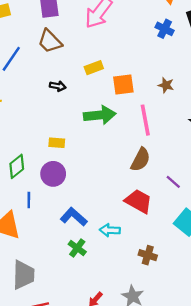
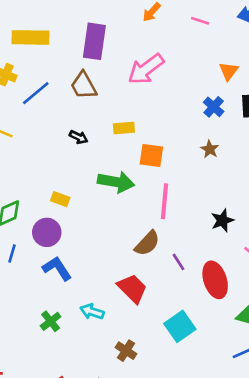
brown star: (166, 85) -> (210, 149), moved
purple line: (173, 182) -> (178, 262), moved
blue L-shape: (74, 217) -> (57, 268), moved

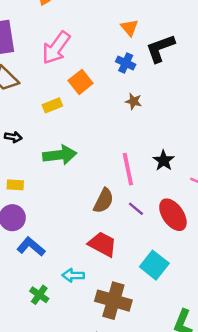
black arrow: (79, 137) -> (13, 137), moved
orange square: (151, 155) -> (81, 82), moved, turned -30
pink line: (164, 201) -> (128, 169), moved
brown cross: (126, 351) -> (113, 301), size x1.8

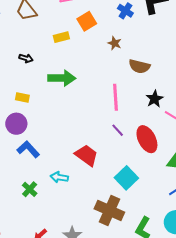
brown star: (134, 101) -> (115, 43), moved
black star: (164, 161) -> (155, 99), moved
brown semicircle: (104, 201) -> (139, 66), moved, turned 70
brown cross: (113, 301) -> (109, 211), moved

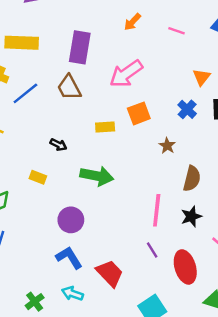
brown semicircle: (139, 66) -> (192, 179), turned -100
yellow rectangle: (22, 97) -> (38, 177), moved
black star: (155, 99) -> (191, 216), moved
purple circle: (16, 124) -> (71, 220), moved
blue L-shape: (28, 149) -> (69, 258), moved

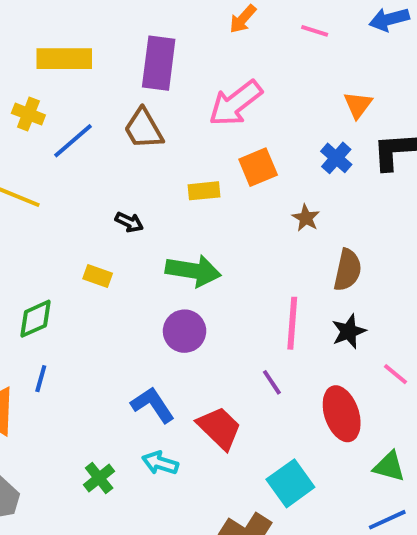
purple circle: (71, 220) -> (185, 331), moved
purple line: (152, 250) -> (272, 382), moved

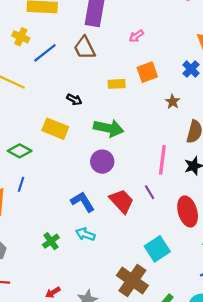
pink arrow: (235, 103) -> (136, 36), size x0.5
yellow rectangle: (98, 276) -> (55, 129), size x1.6
green diamond: (36, 319) -> (20, 151), turned 50
red trapezoid: (219, 428) -> (122, 201), moved

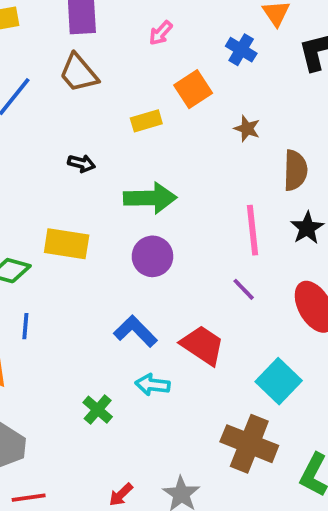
blue cross: (191, 69) -> (241, 50), moved
yellow rectangle: (55, 129) -> (67, 244), moved
red trapezoid: (122, 201) -> (202, 345), moved

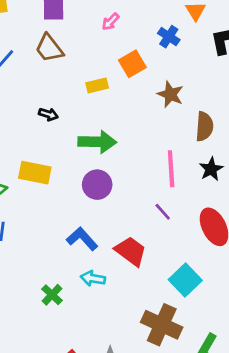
brown star: (247, 129) -> (170, 94), size x1.4

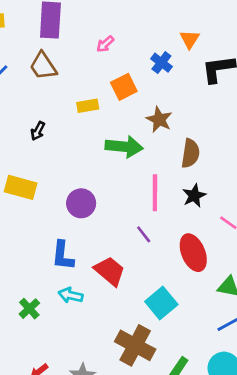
black arrow: (48, 114) -> (38, 131), turned 96
green arrow: (97, 142) -> (124, 147), moved
blue L-shape: (82, 239) -> (63, 256), turned -136

